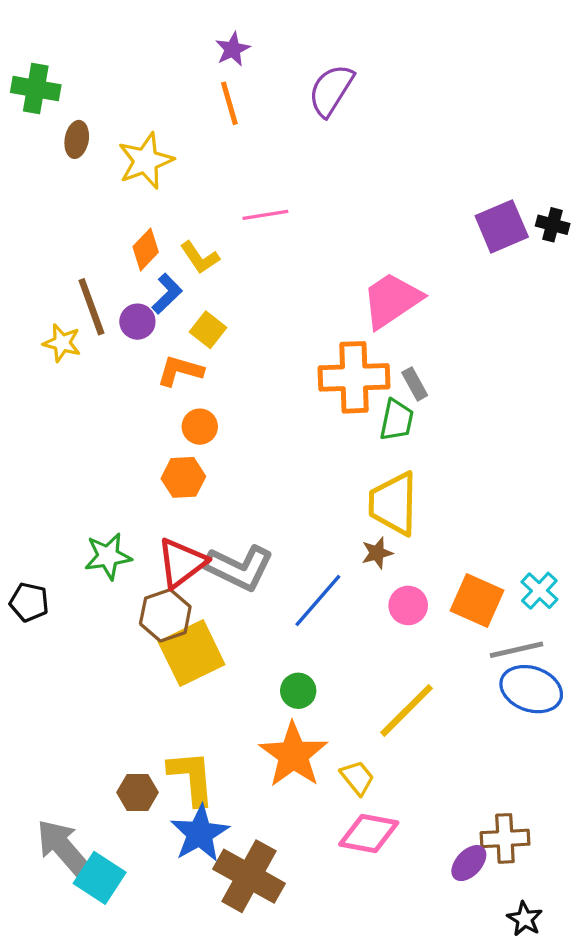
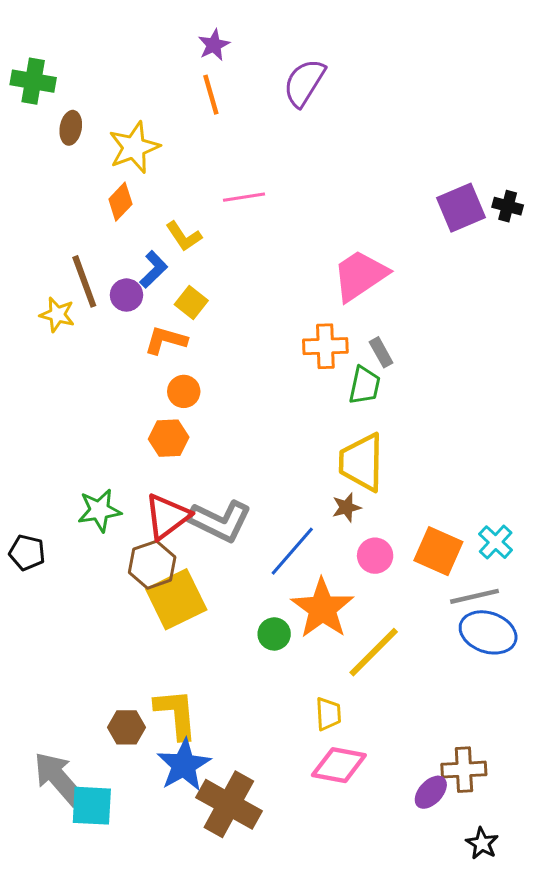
orange diamond: (146, 249) -> (120, 202), moved
orange cross: (354, 377) -> (325, 346), size x0.7
orange star: (293, 755) -> (322, 608), moved
yellow trapezoid: (357, 778) -> (328, 714), turned 36
cyan square: (100, 878) -> (92, 806), turned -30

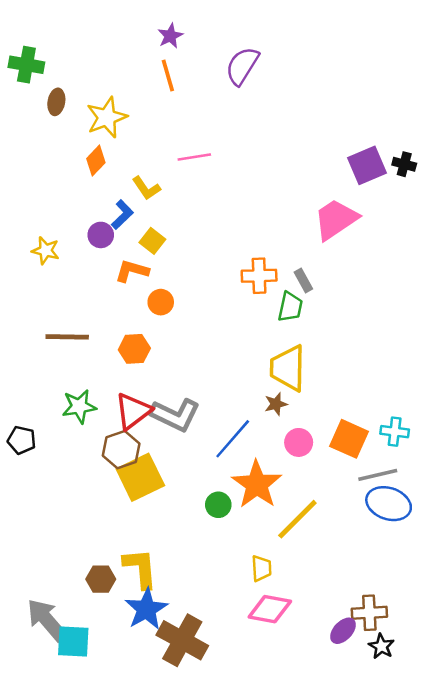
pink trapezoid: (360, 275) -> (336, 219), moved
brown line: (84, 281) -> (67, 337), moved, turned -69
orange circle: (184, 391) -> (161, 302), moved
cyan cross: (496, 542) -> (395, 432), turned -36
black star: (482, 843) -> (381, 646), moved

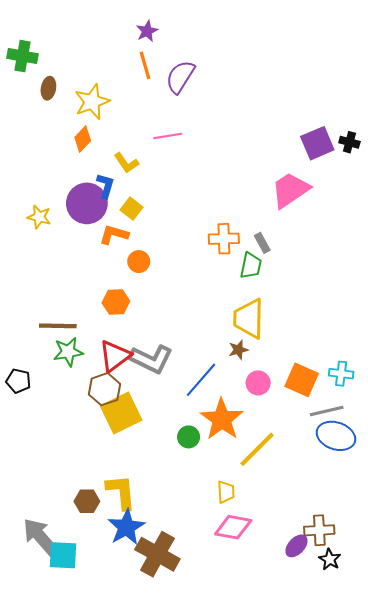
purple semicircle: (242, 66) -> (180, 77), moved
blue L-shape: (122, 215) -> (106, 186), turned -30
purple circle: (101, 235) -> (87, 203), size x1.8
brown line: (67, 337) -> (58, 326), moved

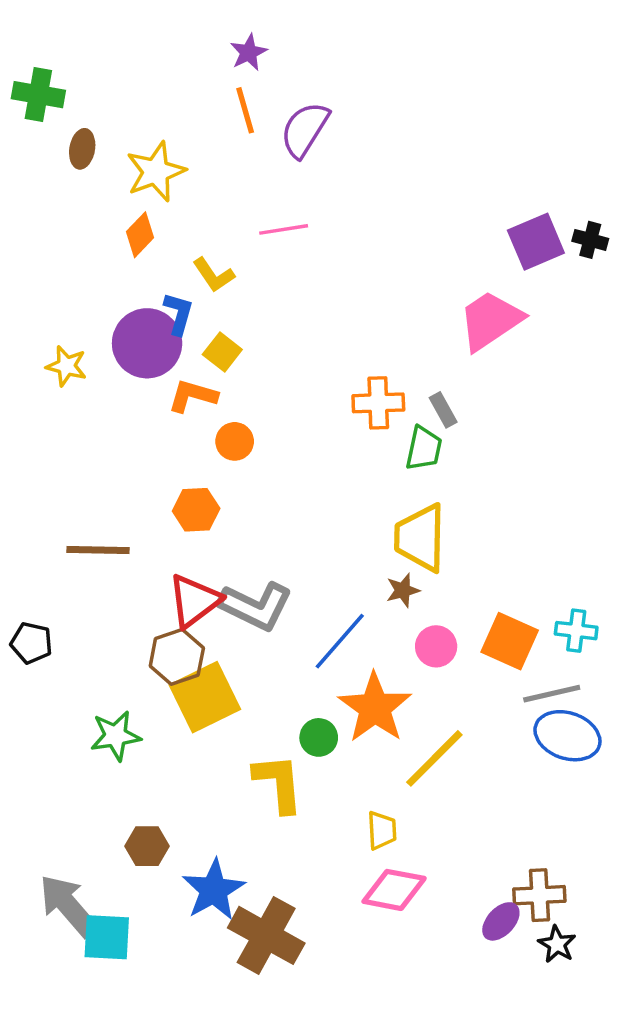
green star: (68, 352) -> (115, 736), moved
yellow L-shape: (121, 492) -> (278, 783), moved

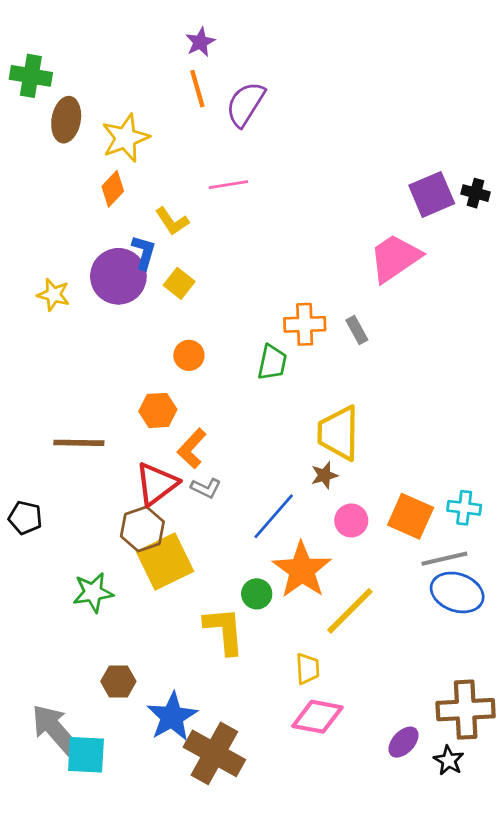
brown ellipse: (82, 149) -> (66, 120), size x1.4
orange L-shape: (193, 396) -> (192, 449), moved, turned -63
green trapezoid: (424, 448) -> (272, 362), moved
gray L-shape: (256, 606) -> (206, 488), size x0.5
brown cross: (539, 895) -> (466, 710), moved, size x1.4

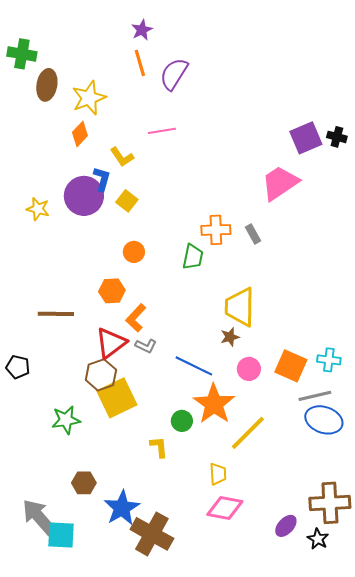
blue line: (274, 516) -> (194, 366), turned 75
yellow L-shape: (224, 631) -> (159, 447), size x0.6

